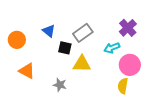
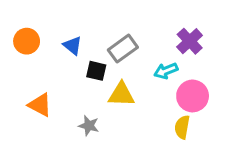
orange circle: (17, 40) -> (27, 41), moved

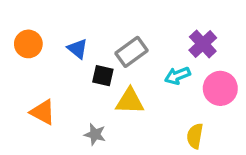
pink circle: (193, 96) -> (220, 88), moved

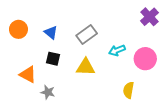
purple cross: (203, 44) -> (149, 17), moved
black square: (103, 76) -> (53, 59), moved
gray star: (95, 134) -> (48, 92), moved

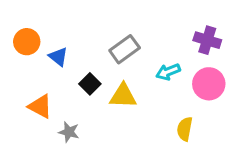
purple cross: (149, 17) -> (207, 40), moved, turned -30
blue triangle: (51, 32) -> (58, 57), moved
black square: (53, 59) -> (90, 84), moved, turned 32

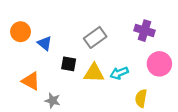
purple cross: (207, 40) -> (144, 31), moved
cyan arrow: (168, 72) -> (119, 73), moved
black square: (90, 84) -> (69, 64), turned -35

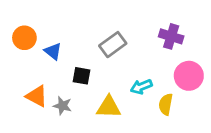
yellow triangle: (94, 73) -> (109, 107), moved
yellow semicircle: (141, 98) -> (166, 104), moved
gray star: (53, 101) -> (62, 106), moved

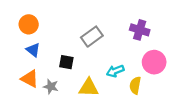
orange circle: (24, 38) -> (29, 24), moved
blue triangle: (53, 51) -> (33, 50), moved

